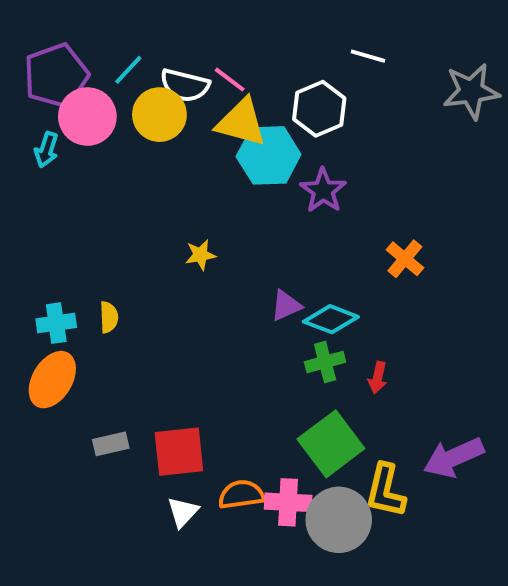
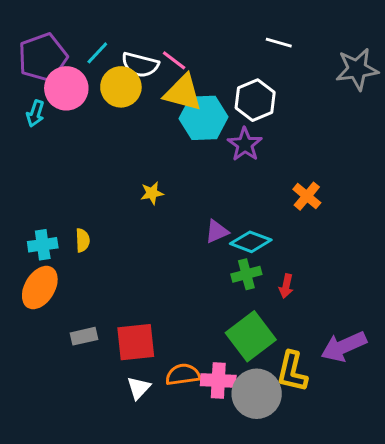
white hexagon: (319, 109) -> (255, 100), moved

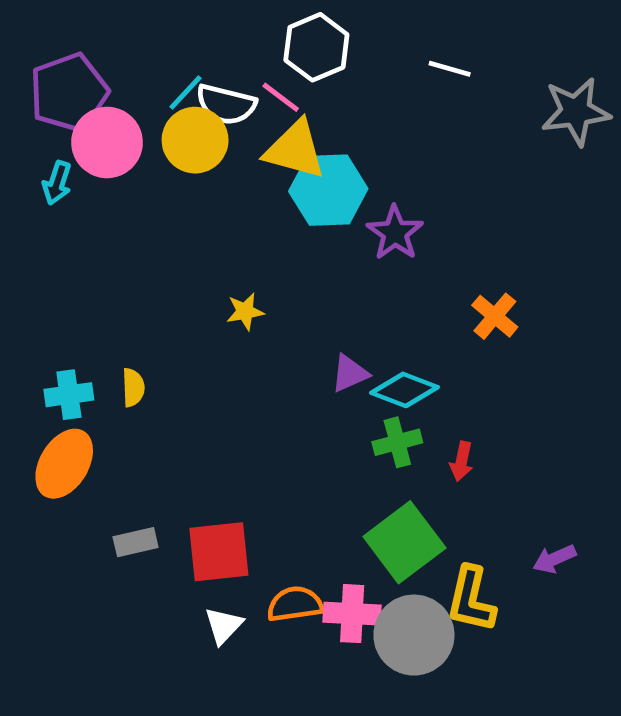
cyan line: (97, 53) -> (186, 92), moved
white hexagon: (255, 100) -> (316, 47), moved
purple arrow: (344, 347) -> (554, 559), size x0.6

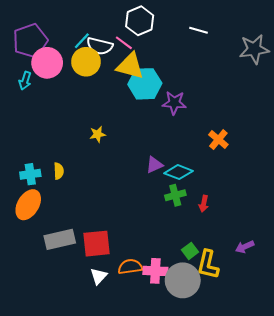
purple star: (395, 233) -> (174, 103), turned -30
yellow star: (245, 311) -> (98, 134), moved
gray rectangle: (136, 542) -> (60, 239), size x1.6
green square: (404, 542) -> (190, 251), moved, size x0.5

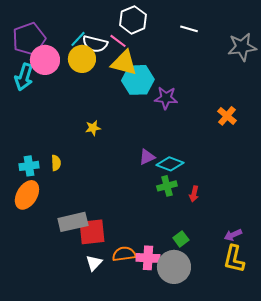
cyan arrow: (25, 81) -> (24, 77), size x1.5
orange cross: (218, 140) -> (227, 116), moved
gray rectangle: (60, 239) -> (73, 222), moved
yellow L-shape: (208, 265) -> (234, 259), moved

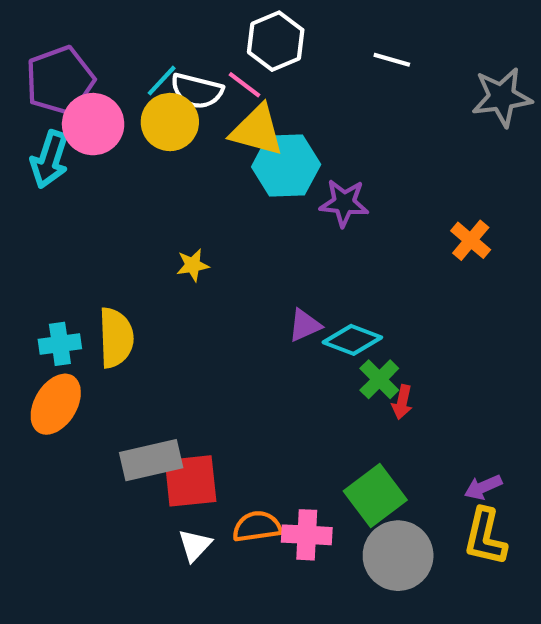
yellow semicircle: (56, 163) -> (116, 338), size x1.8
green cross: (167, 186) -> (379, 379), moved, turned -30
green square: (181, 239) -> (375, 495), size x1.8
gray circle: (174, 267) -> (398, 556), moved

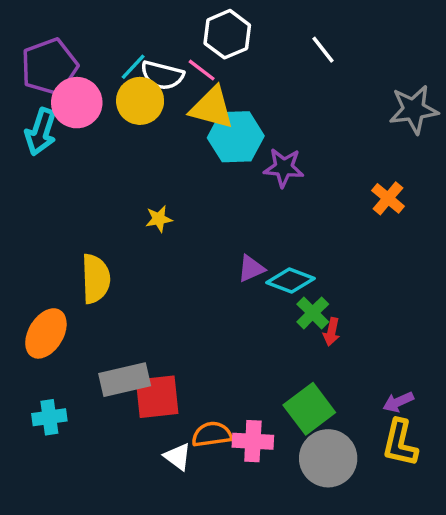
white line: (392, 60) -> (323, 50), turned 36
gray star: (502, 97) -> (414, 109), moved
cyan cross: (60, 344) -> (49, 417), moved
white triangle: (195, 545) -> (178, 457), moved, turned -36

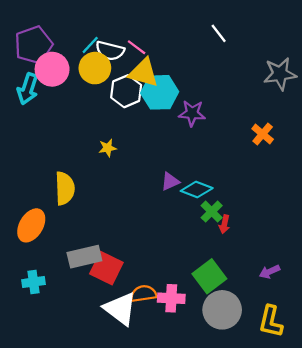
white hexagon: (227, 34) -> (126, 91), moved
red square: (157, 397) -> (106, 268), turned 32
yellow L-shape: (400, 443) -> (271, 321), moved
white triangle: (178, 457) -> (120, 309), size x1.8

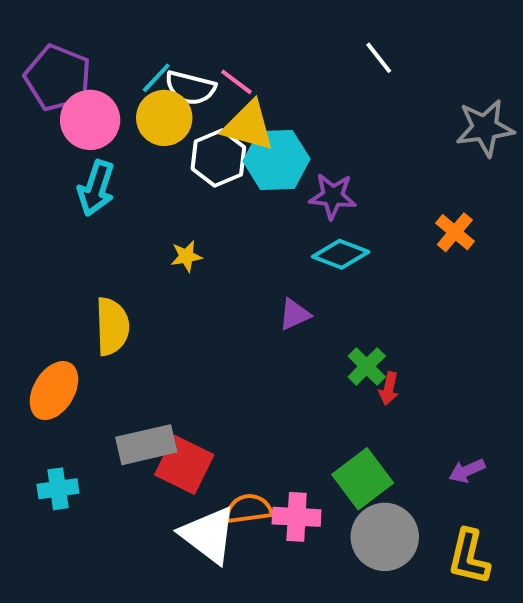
purple pentagon: (34, 45) -> (58, 78), turned -30
cyan arrow: (28, 89) -> (96, 188), moved
cyan diamond: (197, 190) -> (341, 254), moved

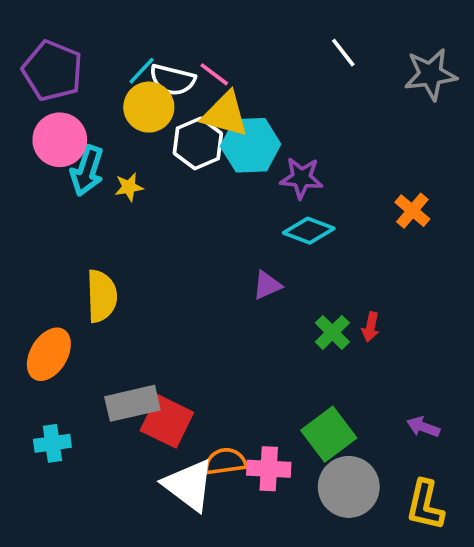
pink circle: (90, 120) -> (60, 140), moved
gray star: (485, 128) -> (431, 74), moved
yellow star: (186, 256) -> (129, 187), moved
red arrow: (389, 389) -> (371, 327), moved
purple arrow: (467, 471) -> (423, 427), turned 44

